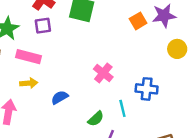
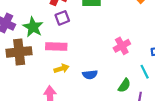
pink cross: (103, 73) -> (122, 46), turned 35
blue semicircle: (60, 97) -> (90, 75), turned -144

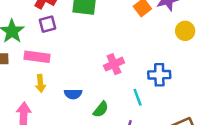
yellow arrow: (61, 69) -> (40, 83), turned 96
green semicircle: (124, 85) -> (101, 109), moved

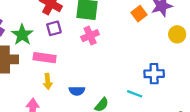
pink cross: (114, 64) -> (90, 36), moved
cyan line: (138, 97) -> (135, 94), turned -49

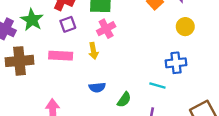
yellow circle: (177, 34) -> (185, 27), moved
green star: (22, 35) -> (32, 20), moved
yellow arrow: (48, 81) -> (93, 51), moved

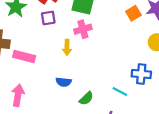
pink rectangle: (61, 56) -> (24, 57), moved

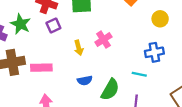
pink cross: (83, 29) -> (103, 40), moved
green semicircle: (86, 98) -> (110, 90), size x1.5

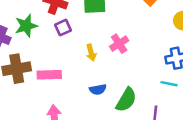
green star: (21, 24) -> (26, 26), turned 30
cyan line: (139, 74) -> (169, 84), moved

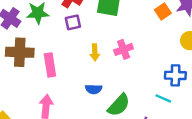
pink rectangle: (49, 75) -> (50, 65), turned 70

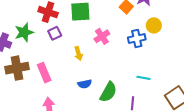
pink cross: (124, 49) -> (102, 36), moved
blue cross: (175, 75) -> (137, 39), moved

